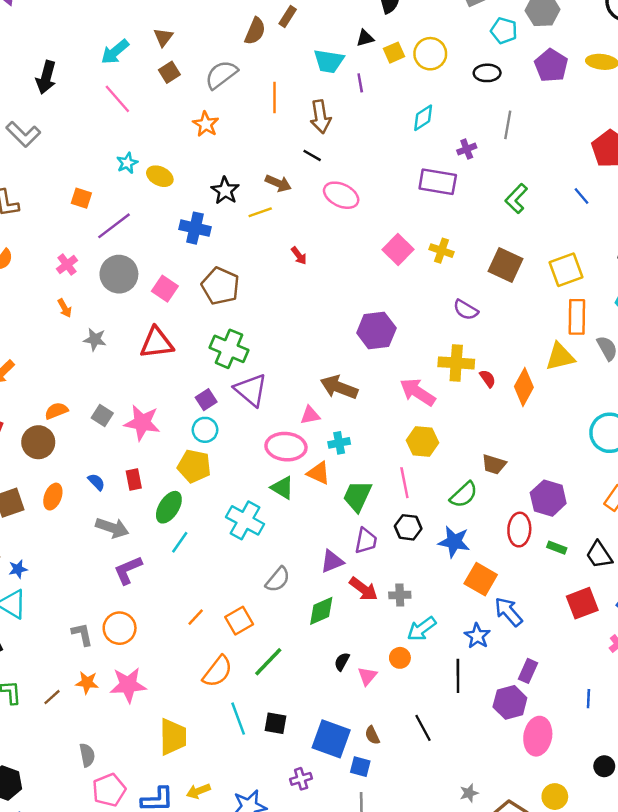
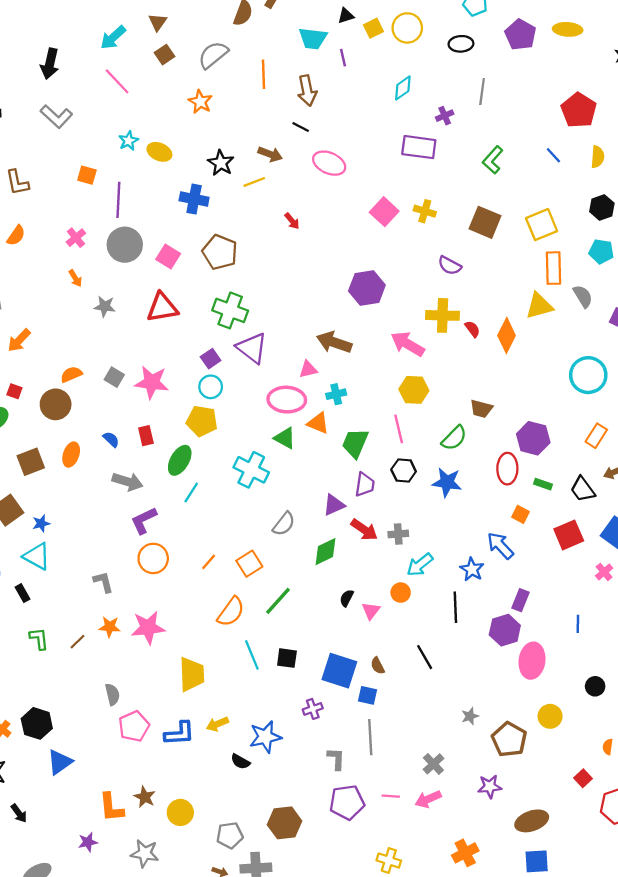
gray L-shape: (23, 134) -> (56, 116), moved
purple line: (114, 226) -> (118, 200), turned -48
orange square: (481, 579) -> (520, 514), moved, size x0.6
orange circle: (120, 628) -> (153, 558), moved

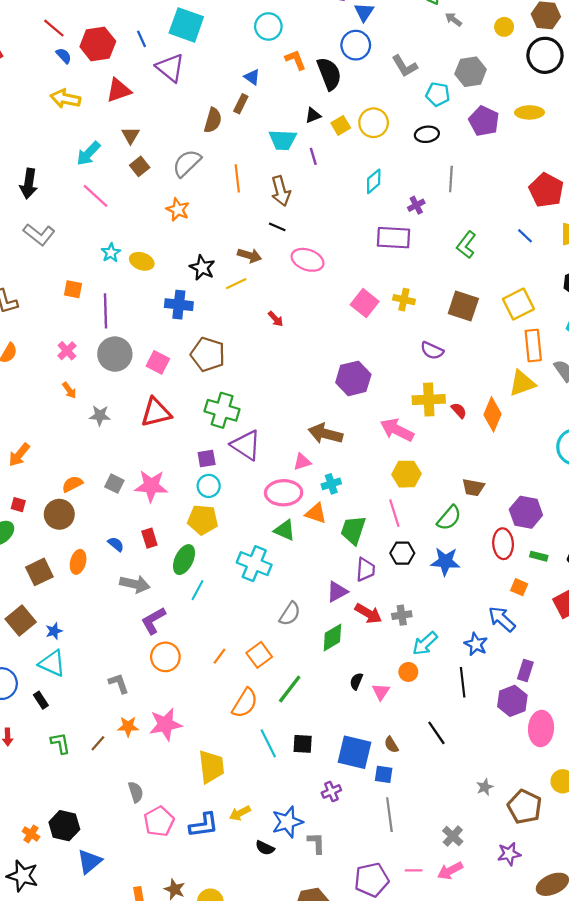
purple square: (211, 359) -> (207, 458), turned 30
gray L-shape: (336, 759) -> (316, 843), moved

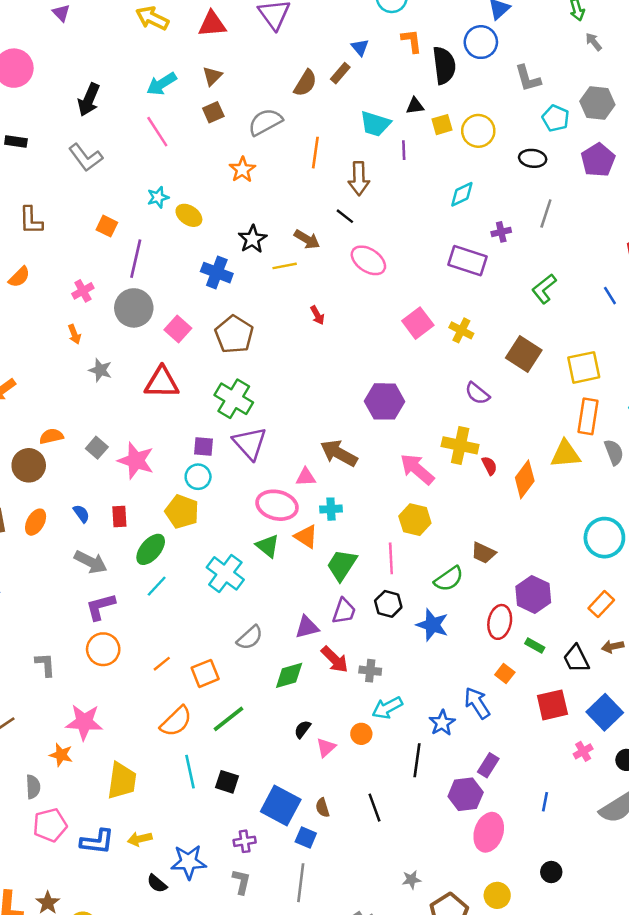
orange star: (128, 726) -> (61, 755), moved
gray L-shape: (316, 843) -> (241, 882), moved

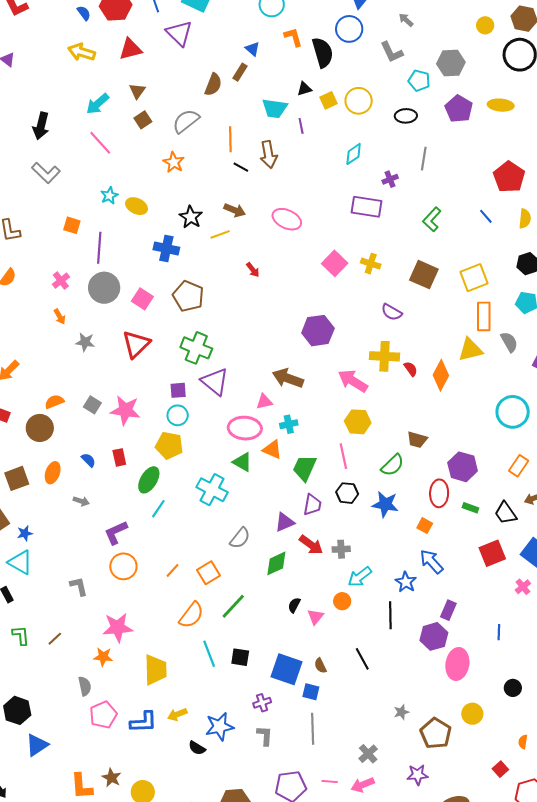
gray arrow: (594, 42) -> (406, 20), moved
black line: (345, 216) -> (241, 167), moved
red triangle: (162, 382) -> (136, 344), turned -36
gray arrow: (91, 562) -> (81, 501), moved, size x0.6
orange square: (505, 673) -> (425, 526), moved

